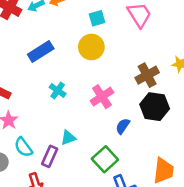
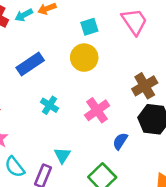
cyan triangle: (68, 138) -> (62, 155), turned -35

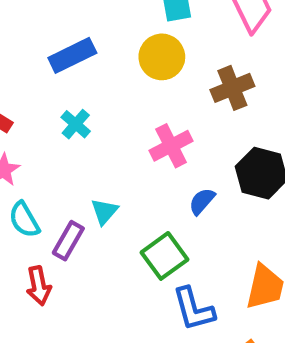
brown cross: (145, 86) -> (232, 88), moved
cyan cross: (49, 105) -> (76, 124), moved

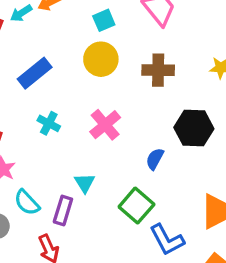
brown cross: (232, 88) -> (158, 70), turned 36
pink cross: (171, 146) -> (105, 125), moved

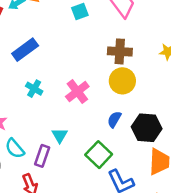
yellow circle: (101, 59) -> (122, 81), moved
black hexagon: (194, 128) -> (147, 128), moved

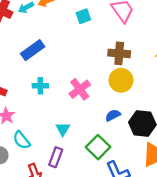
cyan cross: (34, 89) -> (40, 86), turned -32
blue semicircle: (114, 119) -> (113, 115), turned 32
purple rectangle: (42, 156) -> (56, 157), moved

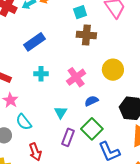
brown cross: (119, 53) -> (86, 35), moved
blue semicircle: (113, 115) -> (91, 101), moved
purple rectangle: (56, 157) -> (68, 137), moved

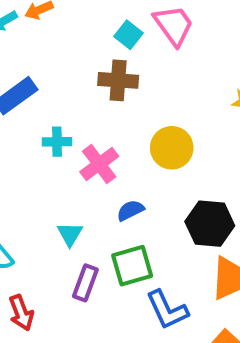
cyan square: (80, 12) -> (128, 35), moved, turned -32
cyan cross: (41, 74) -> (57, 142), moved
green square: (92, 129) -> (132, 266), turned 30

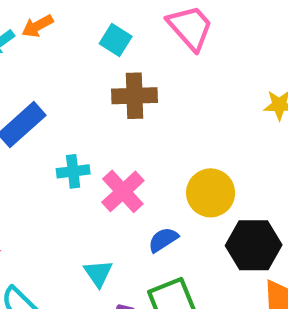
cyan square: (128, 35) -> (116, 40), moved
yellow circle: (172, 148) -> (211, 193), moved

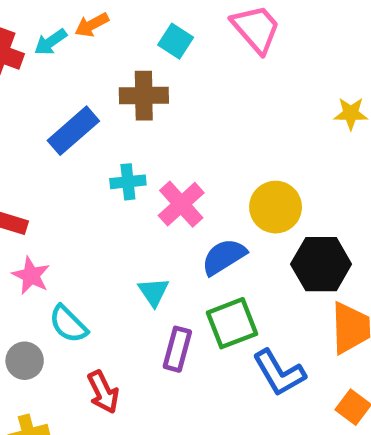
brown cross: (134, 96) -> (144, 96), moved
blue semicircle: (163, 240) -> (224, 257), size x1.4

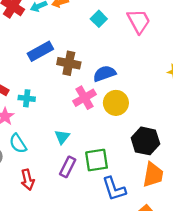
brown cross: (144, 96) -> (69, 63), moved
cyan cross: (128, 182) -> (27, 98), moved
yellow circle: (276, 207) -> (116, 103), moved
blue semicircle: (224, 257) -> (104, 74), moved

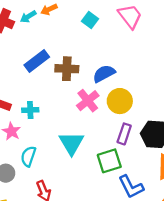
cyan triangle: (62, 137) -> (71, 143), size x1.6
cyan semicircle: (18, 143) -> (28, 156), turned 60
purple rectangle: (68, 167) -> (124, 134), moved

